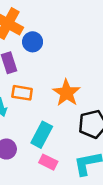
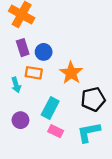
blue circle: (33, 42) -> (44, 52), moved

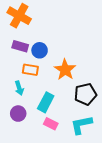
purple rectangle: (23, 48) -> (20, 46), turned -56
cyan arrow: (16, 85) -> (19, 88), moved

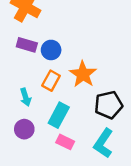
orange rectangle: (30, 70) -> (51, 81), moved, turned -70
cyan L-shape: (81, 125) -> (103, 143), turned -45

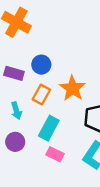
purple rectangle: (27, 45) -> (14, 73), moved

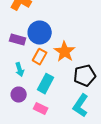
blue circle: (41, 65) -> (40, 33), size x1.5
pink rectangle: (55, 154) -> (41, 109), moved

